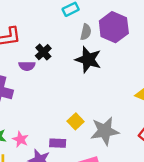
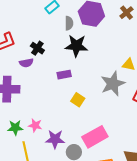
gray star: (105, 131) -> (113, 84), moved
purple rectangle: (58, 143) -> (64, 75), moved

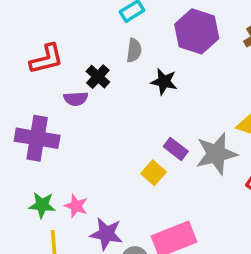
gray semicircle: (69, 23) -> (134, 50), moved
black star: (76, 46) -> (164, 82), size x0.7
purple rectangle: (64, 75) -> (176, 149), moved, turned 40

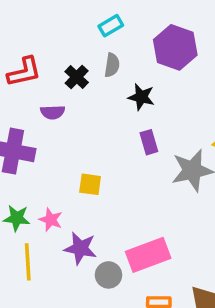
black cross: (98, 77) -> (77, 77), moved
purple rectangle: (176, 149) -> (149, 142), moved, turned 35
yellow square: (154, 173) -> (90, 184), moved, turned -35

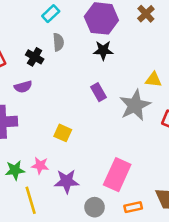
black star: (141, 97) -> (103, 50), moved
yellow square: (90, 184) -> (63, 133), turned 30
pink rectangle: (148, 255) -> (117, 175), turned -32
gray circle: (108, 275) -> (95, 207), moved

